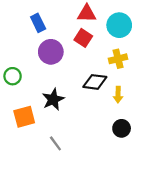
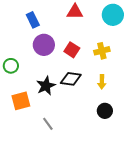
cyan circle: (119, 25) -> (113, 15), moved
red square: (83, 38) -> (72, 50), moved
black diamond: (95, 82) -> (71, 79), moved

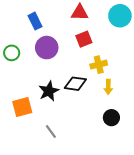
red square: (72, 50) -> (84, 39), moved, turned 35
yellow cross: (102, 51) -> (99, 65), moved
green circle: (11, 66) -> (12, 53), moved

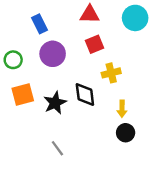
black diamond: (75, 84) -> (85, 94), turned 75
yellow arrow: (108, 87) -> (122, 109), moved
orange square: (22, 107) -> (23, 94), moved

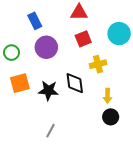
cyan circle: (135, 18) -> (119, 34), moved
black star: (55, 103) -> (48, 91), turned 30
gray line: (57, 148) -> (51, 131), turned 64

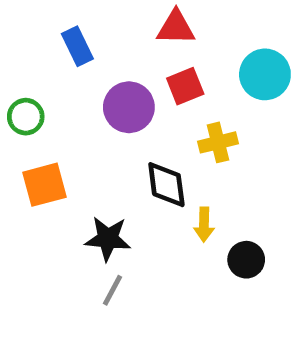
purple circle: (46, 47) -> (129, 107), moved
black star: (48, 91) -> (108, 239), moved
yellow arrow: (107, 96) -> (204, 225), moved

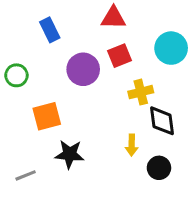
orange square: (44, 185) -> (47, 116), moved
black diamond: (166, 185) -> (162, 121), moved
gray line: (112, 290) -> (26, 175), moved, turned 40

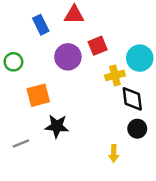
red triangle: (113, 18) -> (74, 15), moved
cyan circle: (171, 48) -> (140, 58), moved
yellow arrow: (132, 145) -> (114, 153), moved
black circle: (159, 168) -> (137, 129), moved

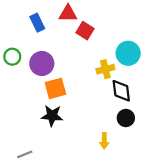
red square: (98, 46) -> (85, 31), moved, turned -36
purple circle: (68, 57) -> (42, 63), moved
orange square: (38, 95) -> (55, 88), moved
gray line: (21, 144) -> (25, 154), moved

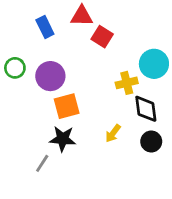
yellow arrow: (104, 141) -> (113, 133), moved, turned 35
gray line: (25, 154) -> (42, 163), moved, turned -35

